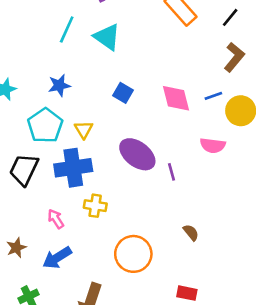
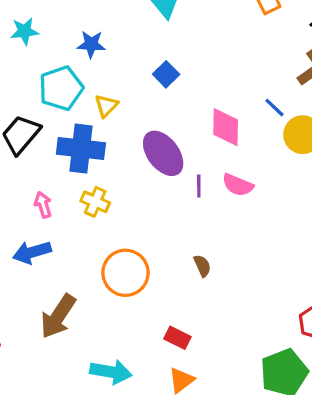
blue line: (213, 96) -> (275, 108), turned 48
pink diamond: (176, 98) -> (226, 127), moved
pink semicircle: (213, 145) -> (238, 185), moved

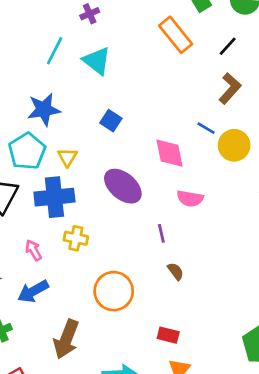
blue star: (91, 44) -> (44, 110), size x1.4
purple line: (199, 186) -> (161, 233), moved

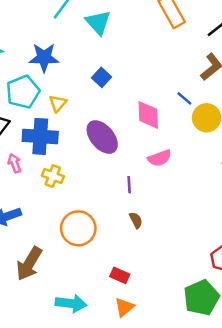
pink semicircle: (190, 198) -> (160, 158), turned -40
pink arrow: (34, 250) -> (15, 163), moved

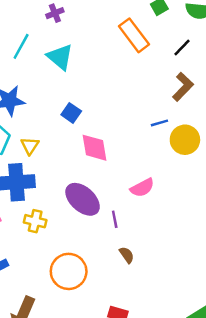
blue line: (184, 98) -> (159, 123), turned -49
pink diamond: (148, 115) -> (94, 148), moved
purple ellipse: (102, 137) -> (83, 199), moved

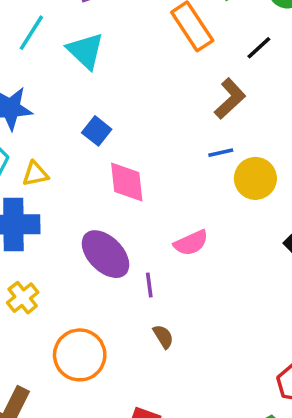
brown L-shape: (183, 87) -> (230, 99), moved
yellow triangle: (30, 146) -> (35, 174), turned 42
yellow cross: (35, 221) -> (23, 298), moved, turned 35

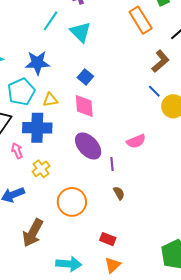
blue line: (221, 153) -> (154, 91), turned 56
pink diamond: (127, 182) -> (84, 106), moved

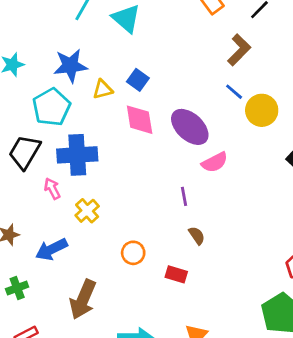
yellow triangle: (50, 100) -> (103, 89), moved
purple ellipse: (88, 146) -> (190, 127), moved
orange circle: (72, 202) -> (133, 253), size x0.6
red rectangle: (108, 239) -> (176, 274), moved

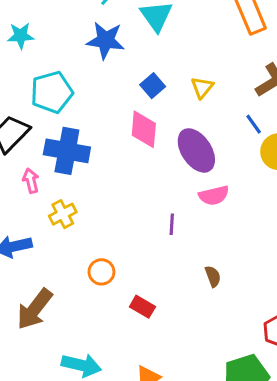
blue star: (70, 66) -> (106, 40), moved
yellow triangle: (103, 89) -> (202, 88), moved, turned -50
brown semicircle: (197, 235) -> (213, 276), moved

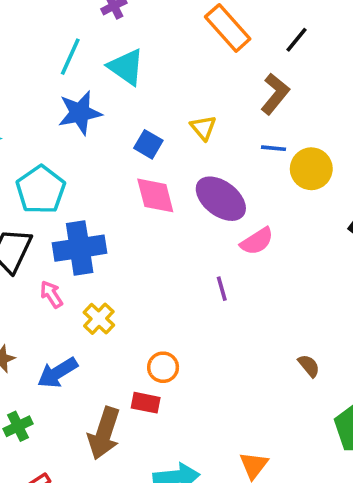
blue line: (254, 124) -> (273, 148), turned -30
brown semicircle: (213, 276) -> (309, 366), moved
red rectangle: (142, 307) -> (146, 403), moved

